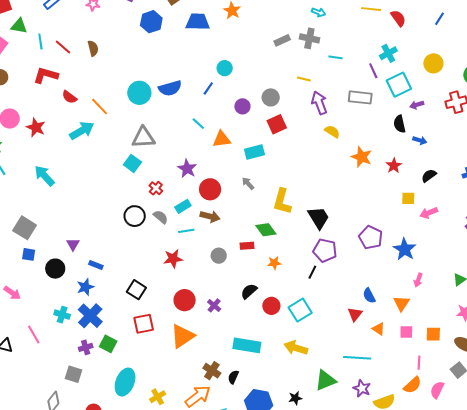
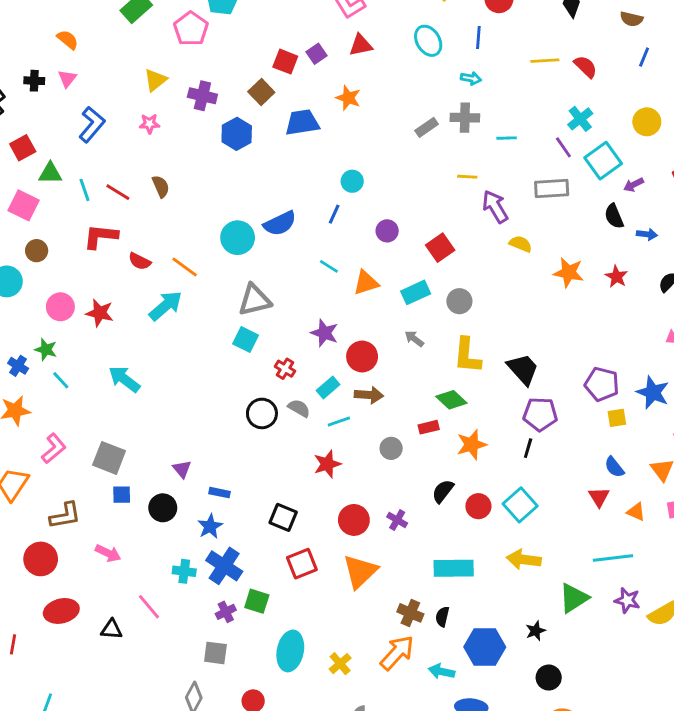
gray circle: (271, 97) -> (459, 301), moved
yellow square: (408, 198) -> (617, 418), moved
orange star: (274, 263) -> (472, 445), size x1.5

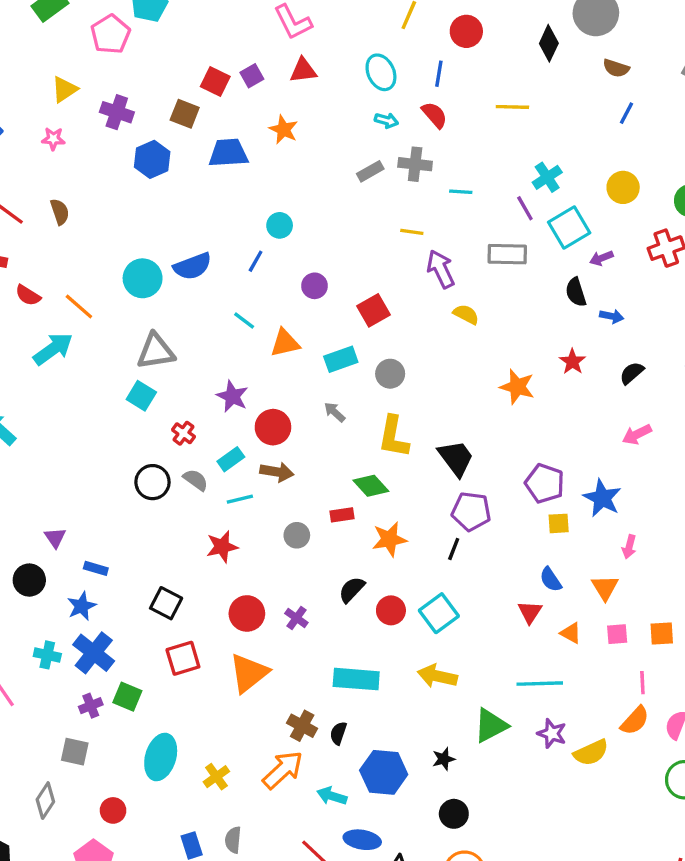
red semicircle: (586, 67) -> (435, 115), moved
cyan arrow: (471, 78) -> (386, 120), moved
brown square: (261, 92) -> (185, 114), turned -30
orange star: (569, 272) -> (517, 387), moved

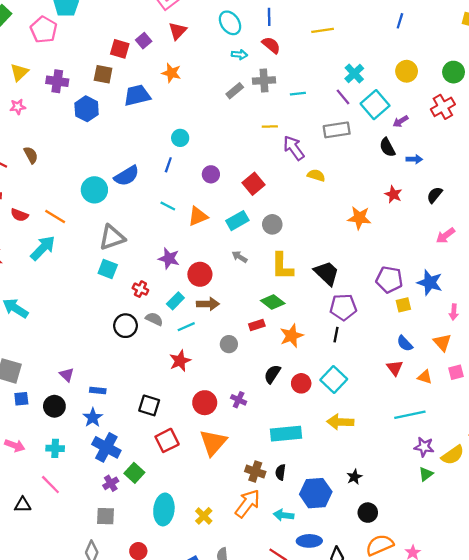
red triangle: (303, 70) -> (178, 31), turned -30
cyan cross: (47, 655) -> (55, 448), moved
green square: (127, 697) -> (134, 473), turned 30
green triangle: (491, 725) -> (426, 474), moved, size x0.6

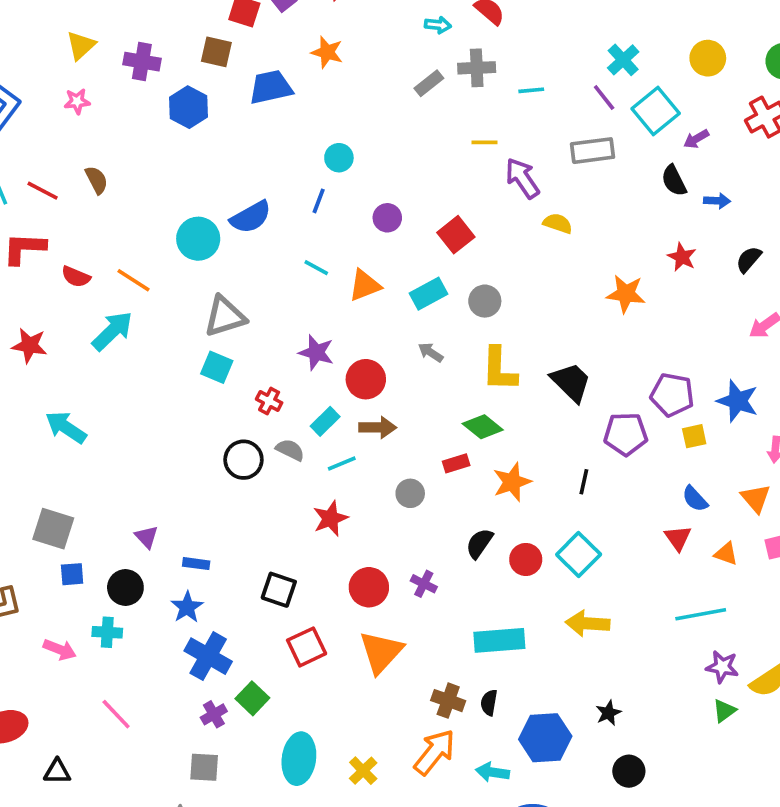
purple pentagon: (343, 307) -> (626, 434), moved
cyan cross: (55, 448) -> (107, 632), moved
black triangle: (23, 505) -> (57, 772), moved

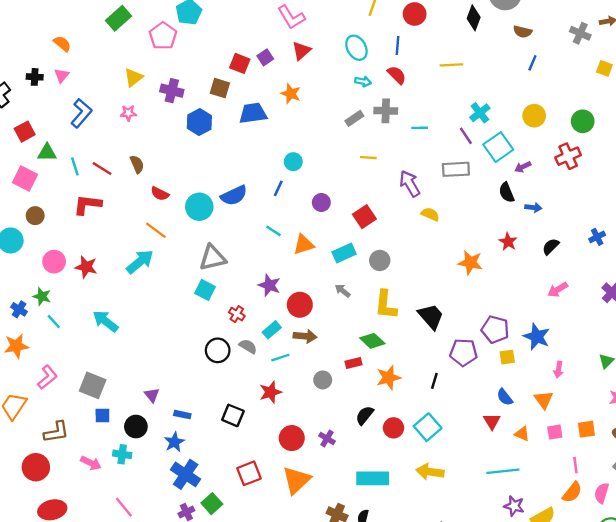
yellow line: (484, 142) -> (368, 158), moved
red semicircle: (76, 277) -> (160, 194), moved
black square: (279, 590) -> (233, 415), moved

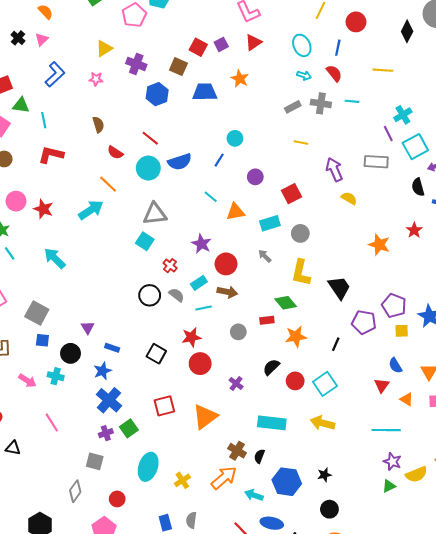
black cross: (35, 77) -> (18, 38), turned 32
cyan line: (420, 128) -> (352, 101), moved
red line: (102, 168) -> (150, 138), moved
red circle: (292, 438) -> (200, 364), moved

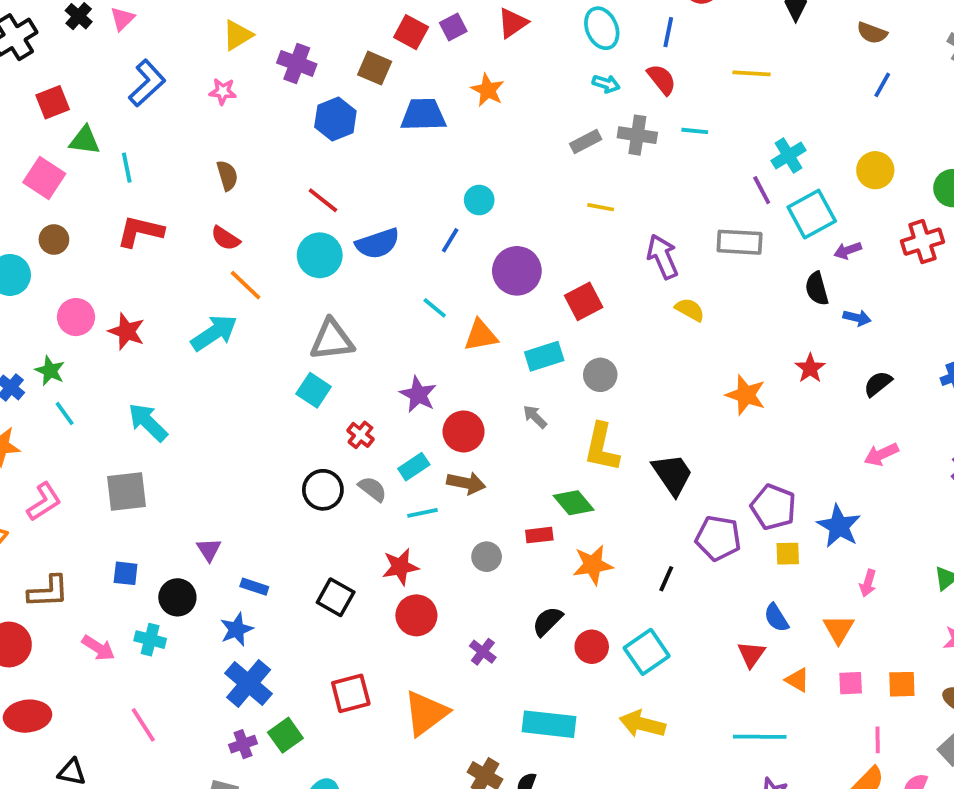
red semicircle: (115, 153) -> (225, 238), moved
purple circle: (255, 177) -> (517, 271), size x1.6
gray square: (37, 313) -> (127, 491), moved, turned -35

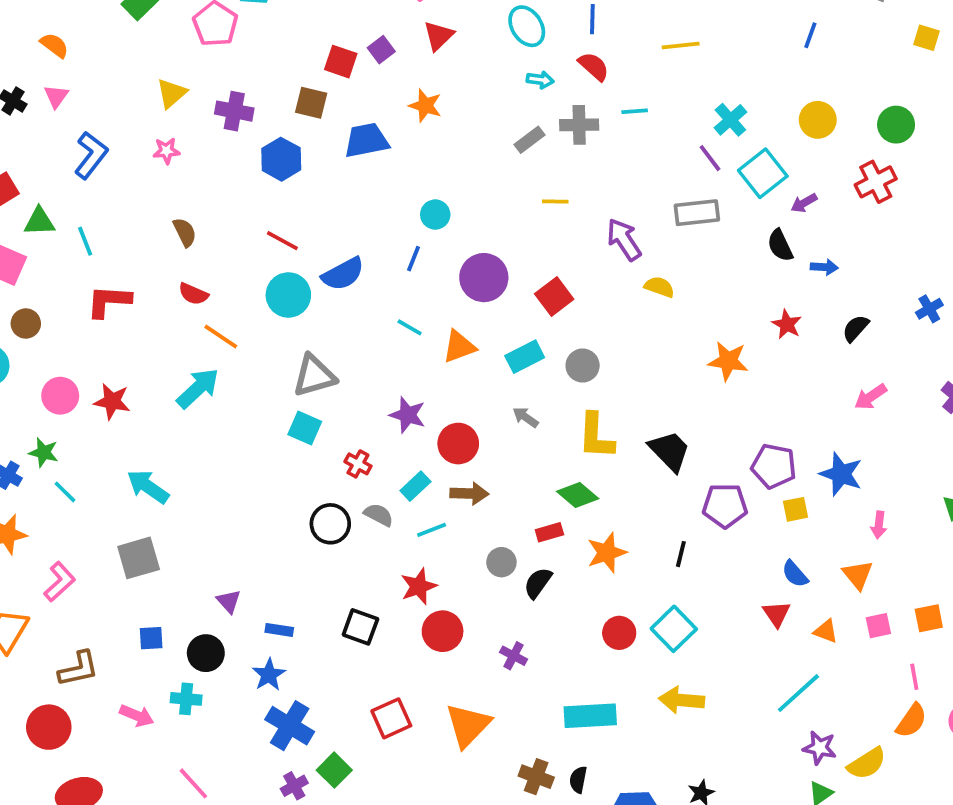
black semicircle: (547, 621) -> (538, 583), moved
cyan line: (760, 737) -> (798, 693), turned -33

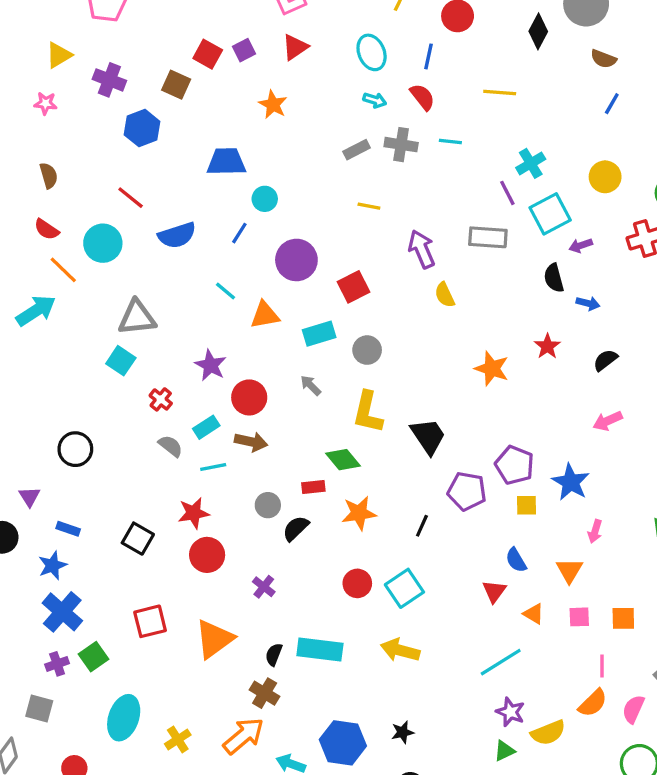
blue trapezoid: (366, 140) -> (226, 162), moved
yellow semicircle: (659, 287) -> (445, 295), turned -145
cyan circle: (288, 295) -> (103, 243), moved
black circle: (330, 524) -> (75, 449), moved
black semicircle: (578, 780) -> (274, 654), moved

